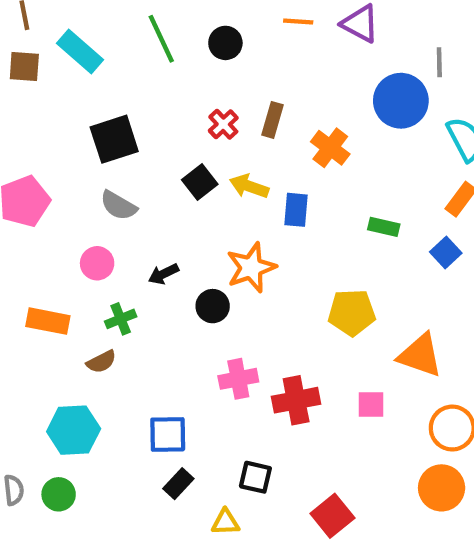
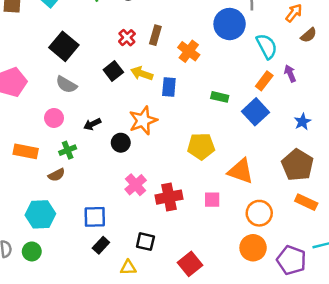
black square: (114, 139) -> (64, 46), turned -32
blue square: (446, 253) -> (255, 112), size x1.5
pink cross: (238, 379) -> (136, 185), turned -30

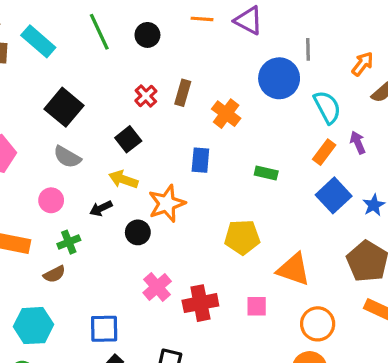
yellow arrow: (142, 73) -> (123, 179), moved
blue square: (255, 112) -> (334, 195), moved

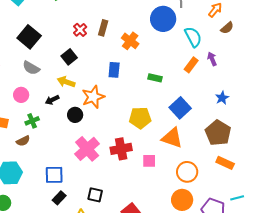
blue square: (334, 195) -> (180, 108), moved
pink cross: (157, 287) -> (87, 149), size x1.4
red cross: (200, 303) -> (121, 149), moved

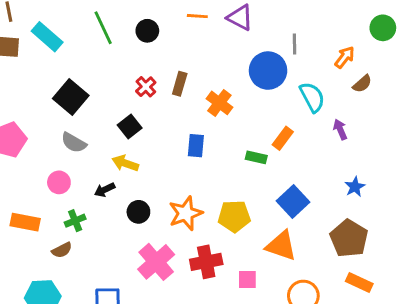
orange rectangle: (191, 65) -> (283, 138), moved
orange star: (93, 97) -> (186, 213), moved

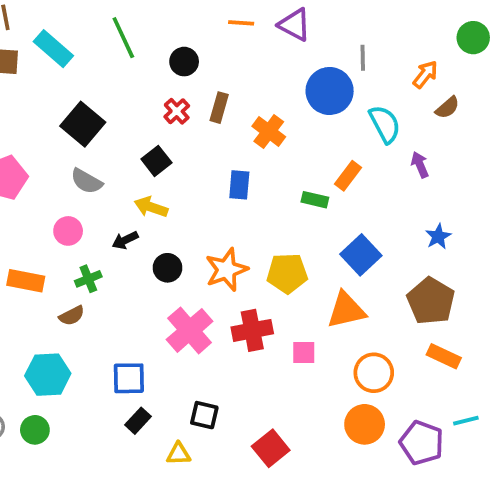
black circle: (147, 31) -> (184, 62), moved
orange triangle: (281, 246) -> (346, 310), turned -32

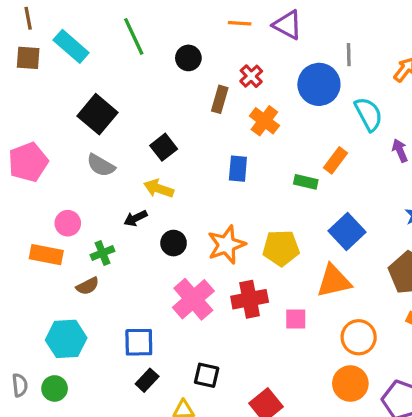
red cross: (177, 111) -> (251, 76), moved
pink circle: (68, 231) -> (68, 223), moved

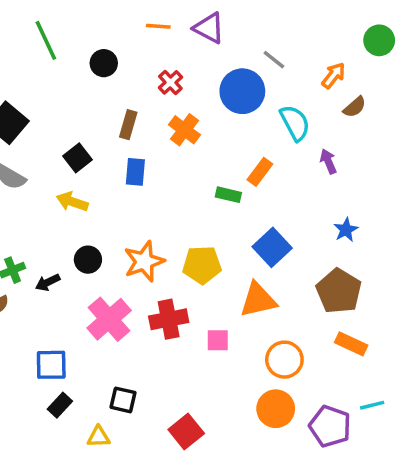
gray line: (349, 55) -> (274, 60), turned -50
brown rectangle: (220, 99) -> (128, 125), moved
blue rectangle: (238, 169) -> (135, 172), moved
black arrow: (136, 218) -> (48, 282), moved

